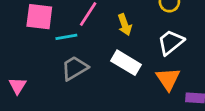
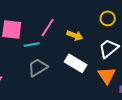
yellow arrow: (125, 25) -> (75, 35), turned -49

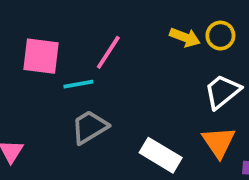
yellow arrow: (75, 35) -> (185, 37), moved
white rectangle: (76, 63) -> (161, 155), moved

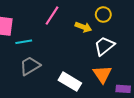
yellow arrow: (185, 37) -> (83, 27), moved
pink line: (108, 52) -> (52, 16), moved

